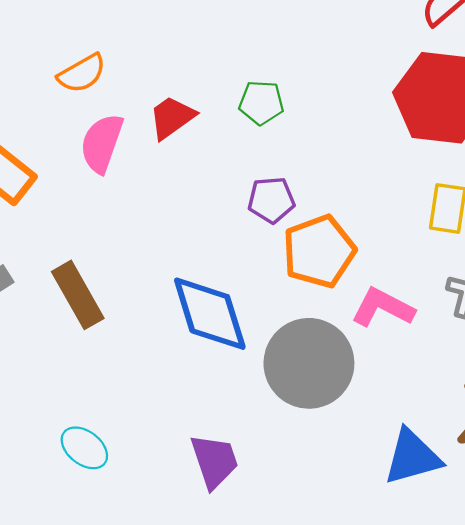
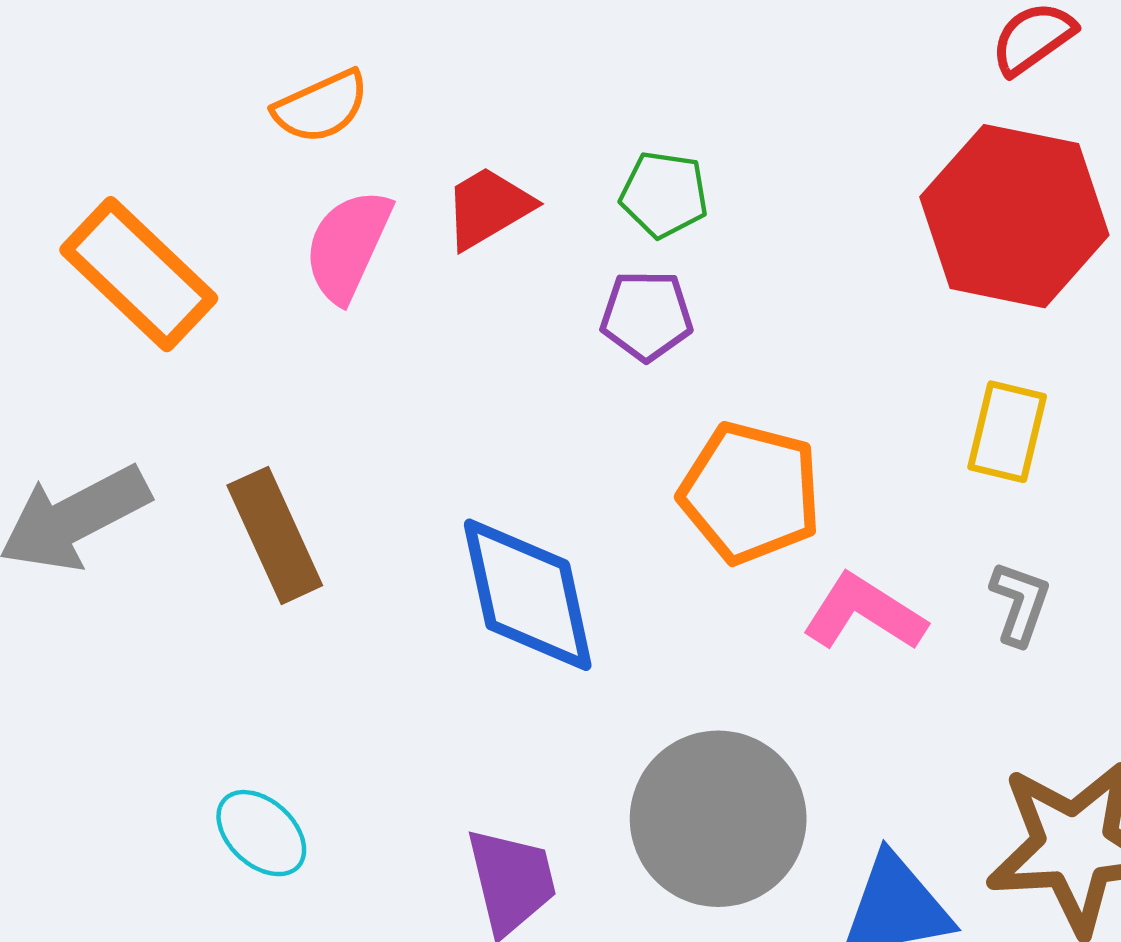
purple pentagon: (271, 200) -> (647, 316), moved
orange pentagon: (319, 251) -> (750, 493), turned 30
gray circle: (309, 363) -> (718, 819), moved

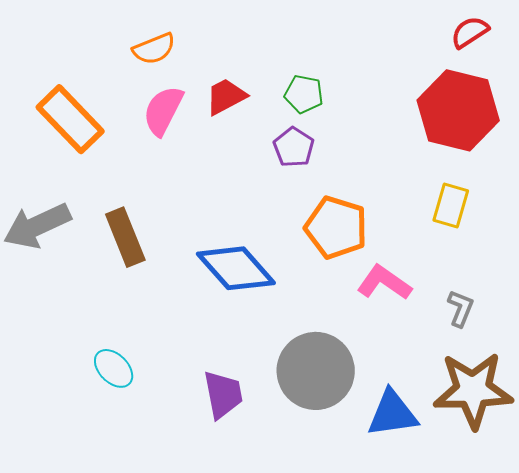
purple pentagon: (647, 316) -> (294, 147), turned 30
blue diamond: (528, 595) -> (236, 268), turned -32
gray L-shape: (1020, 603) -> (461, 308), moved

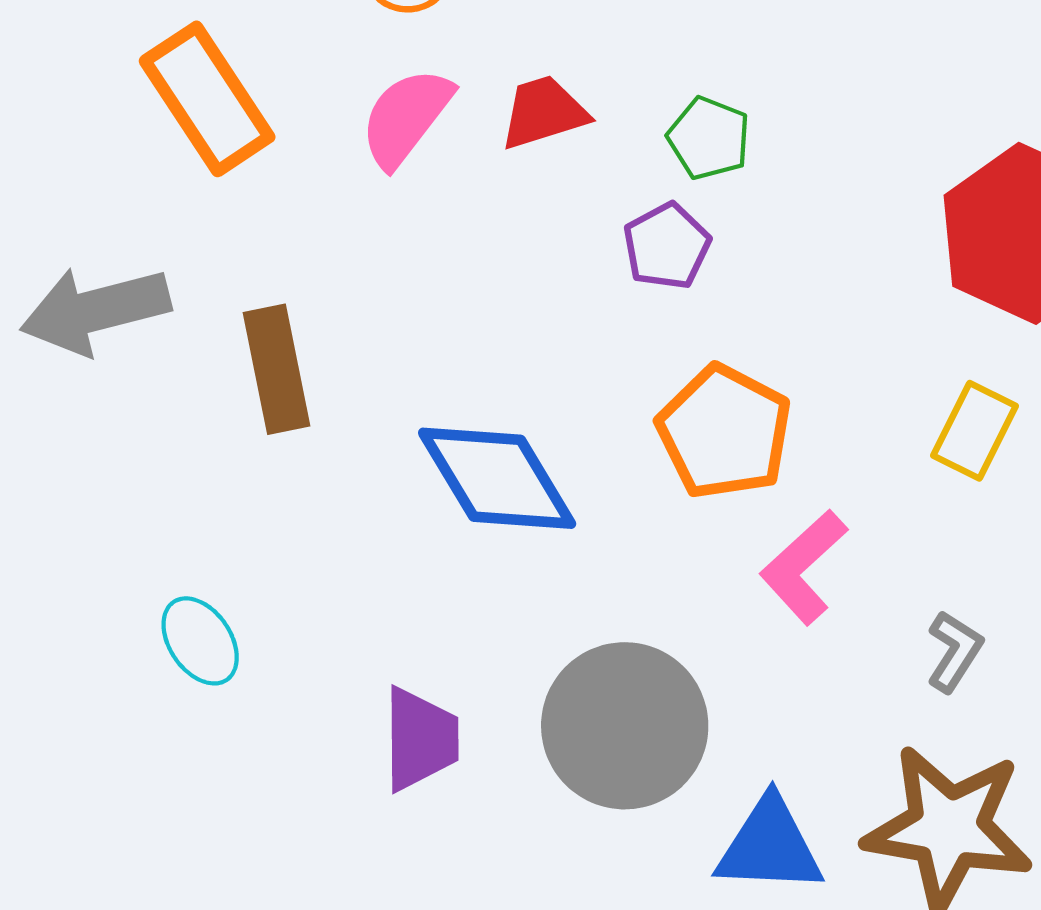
pink L-shape: (384, 283) -> (804, 567), turned -88

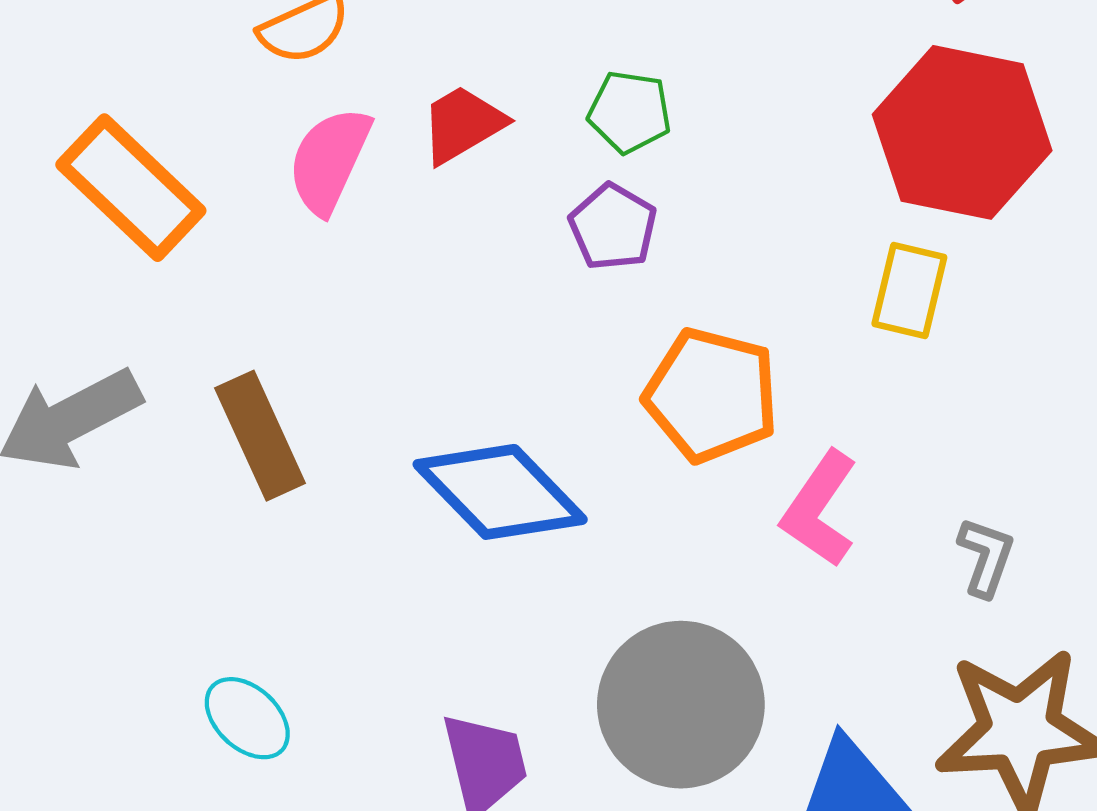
yellow rectangle: (974, 431) -> (909, 291), moved

